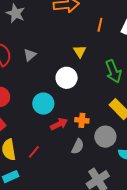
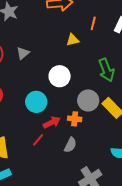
yellow triangle: (80, 51) -> (73, 40), moved, turned 48
gray circle: (105, 137) -> (88, 100), moved
red line: (34, 152) -> (38, 140), moved

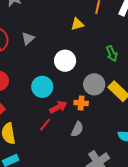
green arrow: (106, 70) -> (112, 53), size x0.7

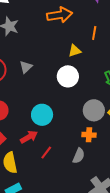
white circle: (65, 61) -> (68, 76), moved
orange cross: (81, 103) -> (89, 135), moved
red arrow: (58, 107) -> (29, 137), moved

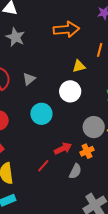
cyan circle: (42, 115) -> (41, 114), moved
orange cross: (89, 135) -> (87, 151), turned -32
red arrow: (29, 137) -> (63, 148), moved

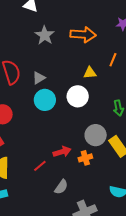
gray star: (15, 37) -> (45, 35), moved
cyan circle: (41, 114) -> (45, 100), moved
gray semicircle: (75, 171) -> (61, 187), moved

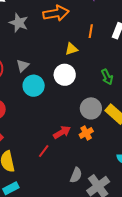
gray semicircle: (61, 187) -> (76, 175), moved

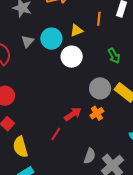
orange line: (91, 31) -> (99, 19), moved
gray triangle: (23, 66) -> (28, 41), moved
cyan circle: (34, 86) -> (51, 39), moved

